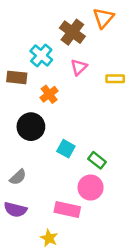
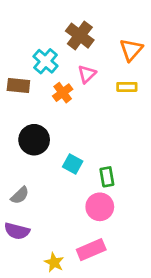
orange triangle: (103, 18) -> (131, 50), moved
orange cross: (49, 94) -> (63, 93), moved
green rectangle: (97, 160) -> (107, 177), turned 42
pink rectangle: (67, 210) -> (91, 250), moved, turned -35

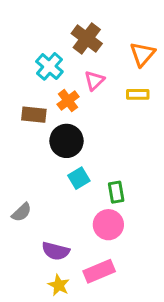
brown rectangle: (18, 85) -> (34, 115), moved
black circle: (34, 140) -> (66, 141), moved
cyan square: (73, 164) -> (79, 178), turned 30
purple semicircle: (17, 231) -> (56, 251), moved

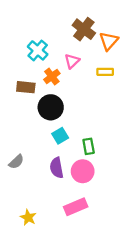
brown cross: (87, 39) -> (84, 29), moved
purple semicircle: (56, 251) -> (57, 168), moved, turned 66
yellow star: (59, 285) -> (28, 217), moved

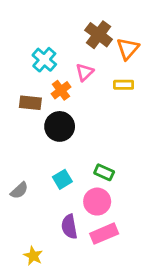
cyan square: (60, 136) -> (62, 179), moved
green rectangle: (89, 146) -> (104, 172), turned -56
purple semicircle: (57, 168) -> (69, 227), moved
pink rectangle: (76, 207) -> (104, 234), moved

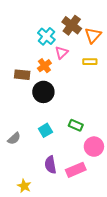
cyan cross: (44, 60) -> (46, 36), moved
pink circle: (97, 202) -> (94, 147), moved

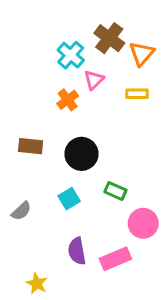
brown rectangle: (22, 75) -> (31, 146), moved
black circle: (43, 92) -> (82, 154), moved

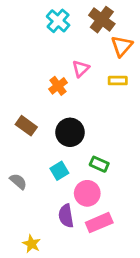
brown cross: (109, 38) -> (102, 20), moved
cyan cross: (71, 55) -> (58, 21), moved
brown rectangle: (31, 146) -> (26, 126), turned 30
gray semicircle: (21, 211) -> (18, 181), turned -96
pink circle: (143, 223) -> (87, 193), moved

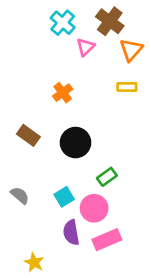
pink triangle: (81, 69) -> (85, 47), moved
green rectangle: (99, 164) -> (107, 177), turned -60
cyan square: (59, 171) -> (64, 197), moved

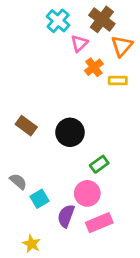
orange cross: (63, 93) -> (94, 67), moved
cyan square: (64, 197) -> (39, 199), moved
purple semicircle: (71, 232) -> (66, 216), turned 30

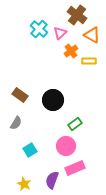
cyan cross: (58, 21) -> (39, 29), moved
orange triangle: (122, 46) -> (92, 35), turned -42
gray semicircle: (18, 181) -> (16, 123), moved, turned 80
purple semicircle: (66, 216) -> (52, 180), moved

